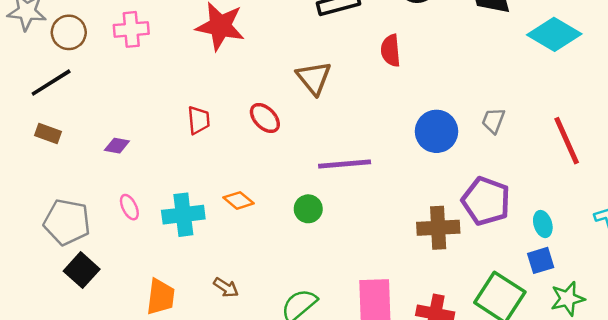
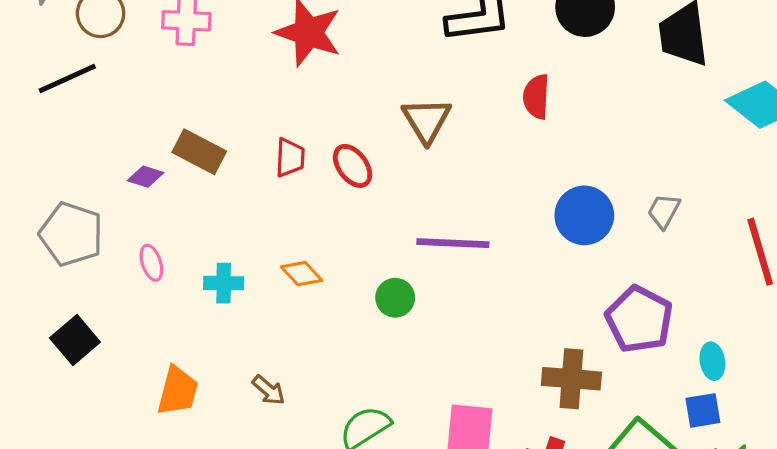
red trapezoid: (199, 120) -> (290, 158), moved
brown rectangle: (48, 134) -> (199, 152), moved, size x1.4
cyan cross: (183, 215) -> (224, 283), size x0.7
gray pentagon: (67, 222) -> (71, 234), moved
brown cross: (438, 228) -> (571, 379), moved

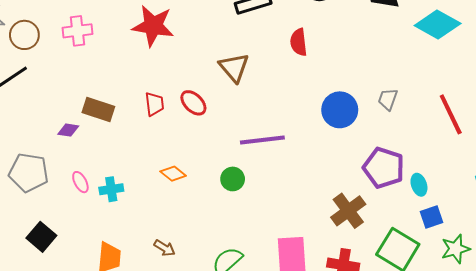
cyan cross: (224, 283) -> (111, 189), moved
cyan ellipse: (712, 361) -> (419, 185), moved
brown cross: (571, 379) -> (348, 211), turned -32

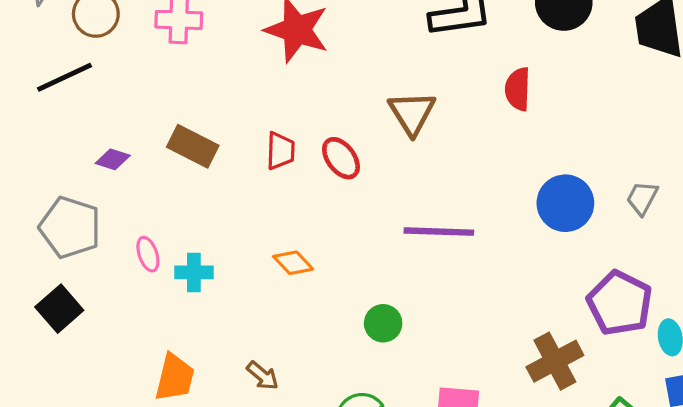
purple diamond: (68, 130) -> (113, 159), moved
green circle: (233, 179) -> (383, 323), moved
black square: (41, 237) -> (59, 309), moved

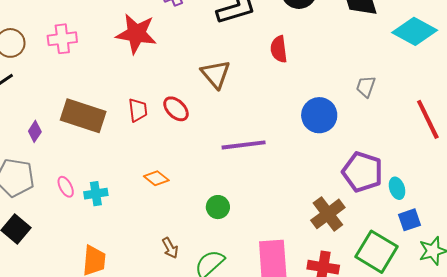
brown rectangle: (193, 146) -> (83, 116), size x1.4
purple diamond: (113, 159) -> (35, 131), turned -65
gray trapezoid: (642, 198) -> (366, 87), moved
brown arrow: (263, 376) -> (170, 248), moved, turned 30

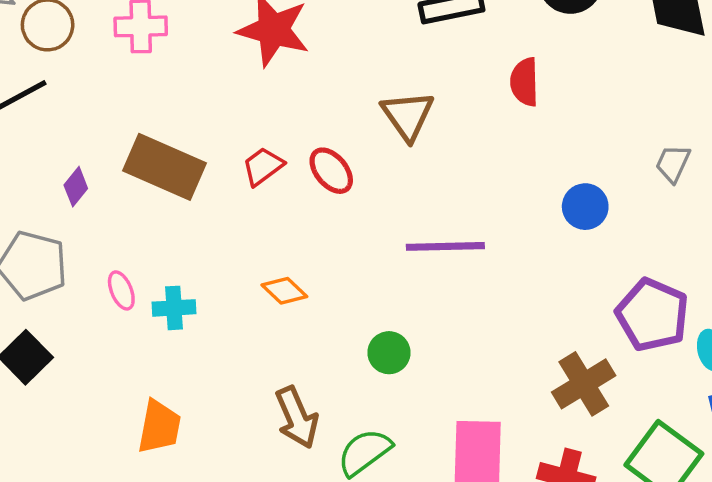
red trapezoid: (138, 110) -> (263, 166), turned -125
blue circle: (319, 115) -> (585, 207), size x0.7
brown arrow: (170, 248) -> (297, 417), size x1.6

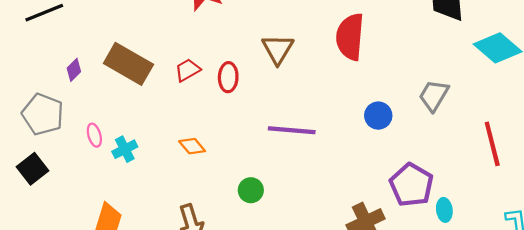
red semicircle: (524, 82) -> (350, 37), size x1.6
gray trapezoid: (673, 163) -> (434, 95), size x1.4
red ellipse: (331, 171) -> (228, 77), turned 36
cyan cross: (174, 308) -> (125, 149), turned -30

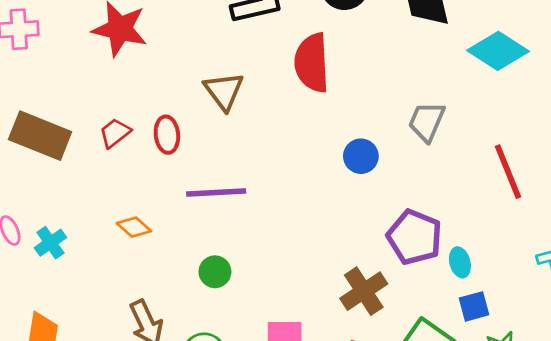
purple line: (292, 130) -> (216, 193), moved

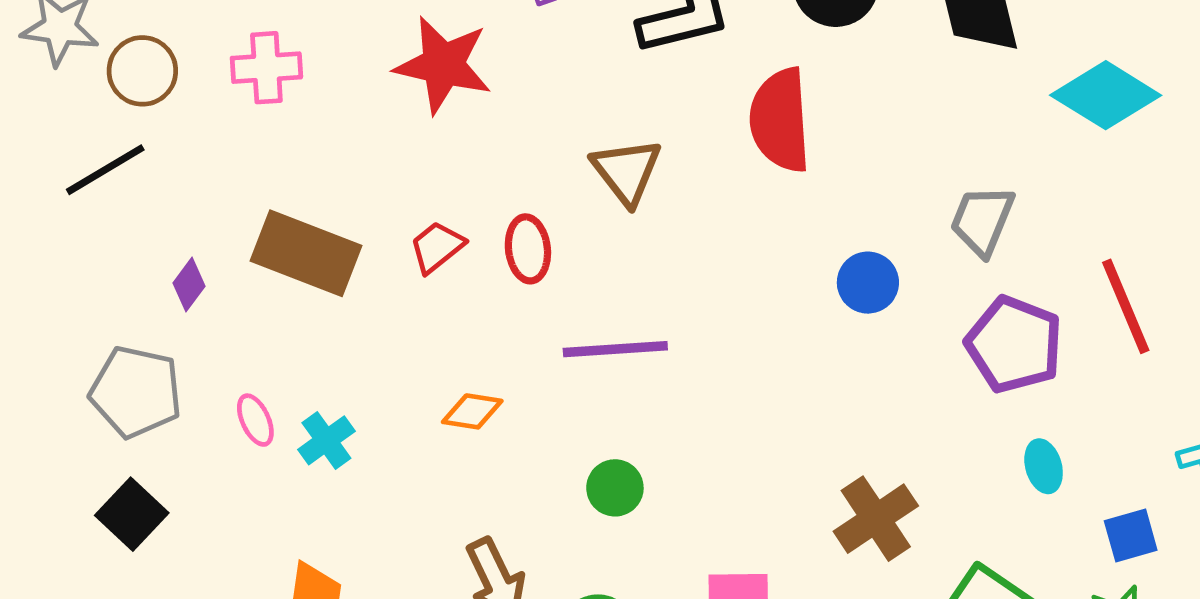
orange diamond: (134, 227) -> (472, 411), turned -32
purple pentagon: (414, 237) -> (1014, 344), moved
blue square: (474, 306) -> (1131, 535), moved

